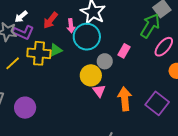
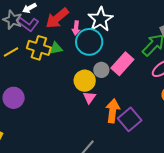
red arrow: (50, 20) -> (57, 18), size x1.4
pink rectangle: (124, 51) -> (122, 64), size x1.6
purple square: (157, 103) -> (130, 119), moved

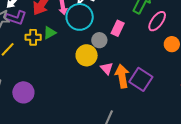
yellow cross: (39, 48) -> (33, 37), size x0.7
pink rectangle: (122, 64) -> (118, 28), size x0.7
pink triangle: (89, 97) -> (107, 68), moved

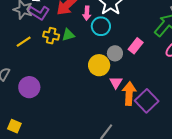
cyan circle: (80, 17) -> (101, 26), size x0.7

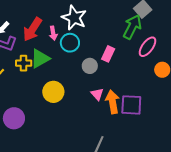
green triangle: (68, 35) -> (40, 59), size x1.5
yellow circle: (99, 65) -> (53, 92), moved
purple square: (147, 101) -> (131, 105), turned -30

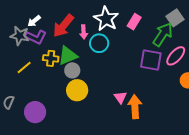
pink rectangle: (108, 54) -> (134, 22), moved
gray circle: (90, 66) -> (72, 70), moved
purple square: (131, 105) -> (151, 60), moved

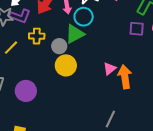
green triangle: (68, 56) -> (75, 34), moved
purple square: (151, 60) -> (137, 29), size x0.7
pink triangle: (120, 97) -> (110, 69), turned 32

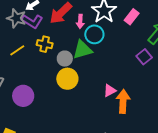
purple square: (137, 29) -> (144, 57), turned 35

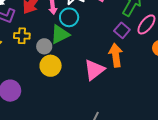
pink triangle: (110, 91) -> (94, 70), size x1.6
orange arrow: (123, 101) -> (116, 55), moved

